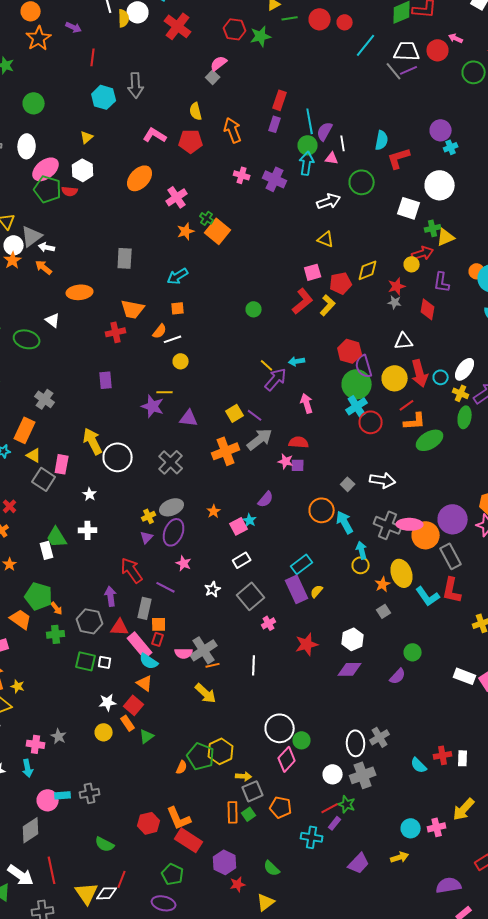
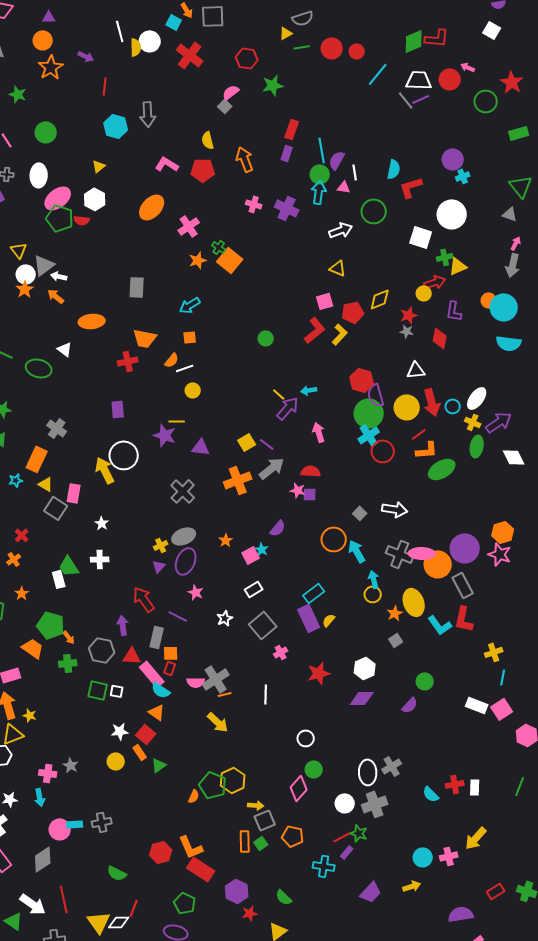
green star: (261, 36) -> (273, 85), moved
white circle: (118, 457) -> (124, 455), moved
white circle: (280, 728) -> (306, 738), moved, size x0.6

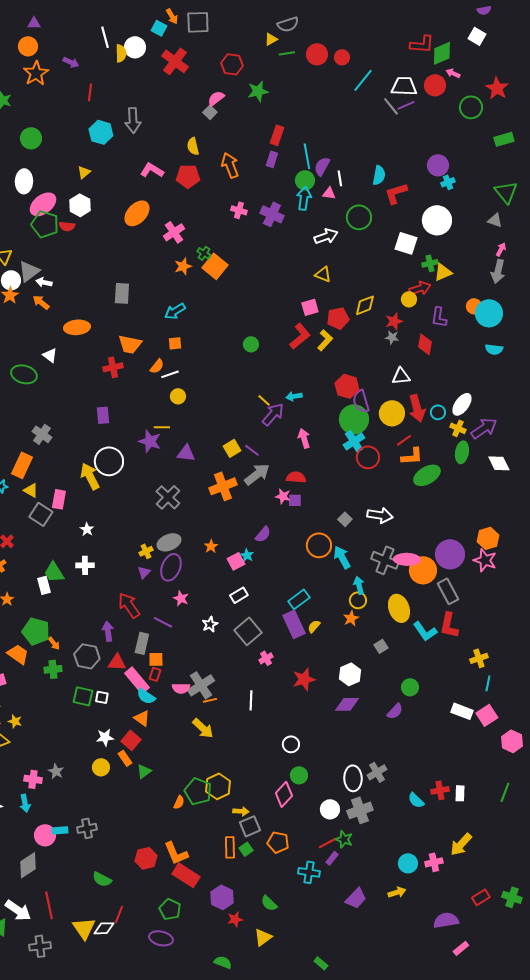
green diamond: (414, 41) -> (442, 53), moved
cyan semicircle: (509, 343) -> (494, 349), size x0.7
orange star: (395, 613) -> (351, 618), moved

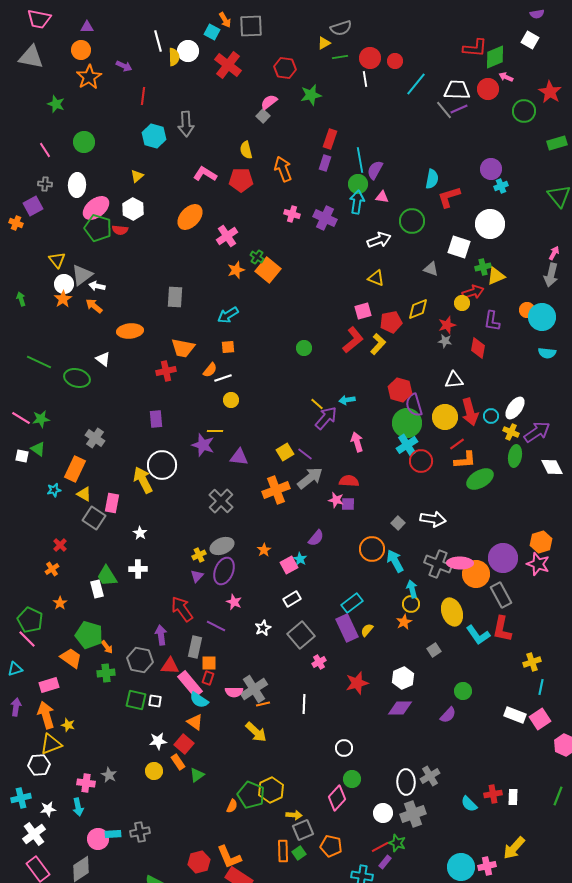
white line: (340, 178) -> (365, 79), moved
gray triangle: (495, 220) -> (431, 269), moved
cyan circle: (408, 863) -> (461, 867), size x1.4

